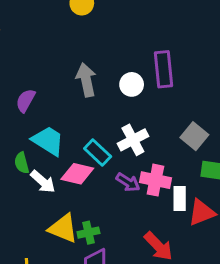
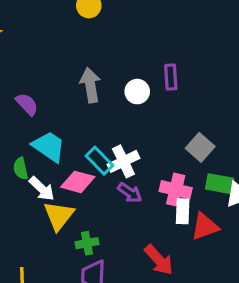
purple rectangle: (163, 69) -> (171, 77), size x0.7
purple semicircle: (26, 101) -> (27, 104), turned 105
white cross: (133, 140) -> (123, 161), moved
pink cross: (155, 180) -> (176, 190), moved
yellow triangle: (63, 228) -> (59, 216), moved, turned 44

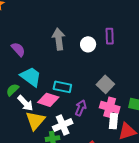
gray square: (200, 147) -> (105, 84), moved
cyan rectangle: (99, 161) -> (62, 87), turned -36
white cross: (123, 161) -> (63, 125), moved
green semicircle: (21, 169) -> (13, 90), turned 56
purple arrow: (130, 193) -> (81, 108), turned -105

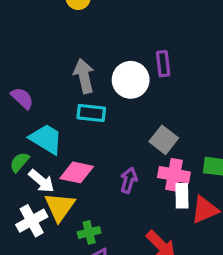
white circle: (88, 44) -> (131, 80), size x1.5
cyan rectangle: (62, 87) -> (91, 113), moved
white cross: (63, 125) -> (32, 221), moved

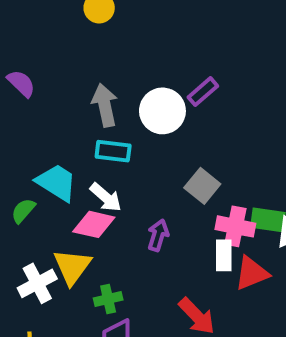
purple rectangle: (163, 64) -> (203, 92), turned 55
purple semicircle: (22, 98) -> (21, 83), moved
pink cross: (174, 175) -> (235, 226), moved
white arrow: (41, 181) -> (106, 197), moved

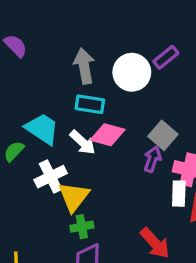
pink diamond: (94, 224) -> (108, 135), moved
purple arrow: (158, 235) -> (152, 159), moved
yellow triangle: (72, 267) -> (74, 197), moved
white cross: (37, 283) -> (51, 177), moved

